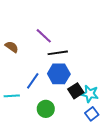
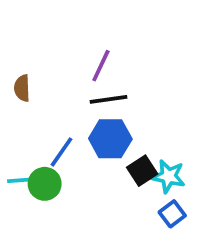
purple line: (44, 36) -> (101, 66), moved, turned 72
brown semicircle: (12, 47) -> (22, 88), turned -128
green circle: (46, 109) -> (45, 184), moved

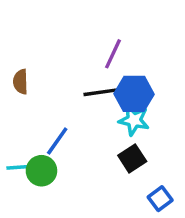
purple line: (101, 66) -> (113, 54), moved
blue hexagon: (110, 139) -> (134, 94), moved
cyan star: (168, 176) -> (134, 120), moved

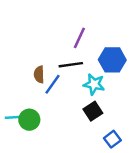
brown semicircle: (21, 82) -> (39, 74), moved
blue hexagon: (134, 94) -> (112, 60), moved
blue line: (57, 141) -> (52, 84), moved

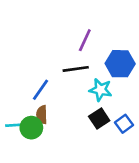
brown semicircle: (39, 74) -> (42, 115), moved
blue line: (52, 84) -> (40, 90), moved
blue square: (112, 139) -> (124, 124), moved

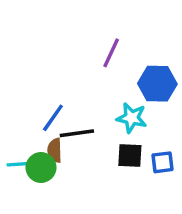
black line: (76, 69) -> (77, 133), moved
black square: (99, 119) -> (130, 155), turned 36
blue square: (124, 124) -> (162, 162), turned 30

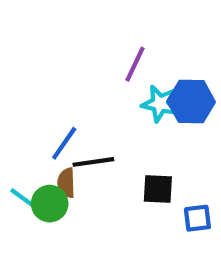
cyan star: (132, 118) -> (160, 104), moved
blue square: (162, 162) -> (197, 218), moved
cyan line: (20, 164) -> (25, 199), turned 40

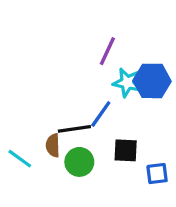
blue line: (64, 143) -> (101, 114), moved
green circle: (50, 204) -> (79, 162), moved

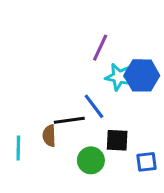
blue line: (101, 114) -> (94, 106), turned -72
cyan line: (20, 159) -> (18, 148), turned 55
green circle: (79, 162) -> (91, 160), moved

